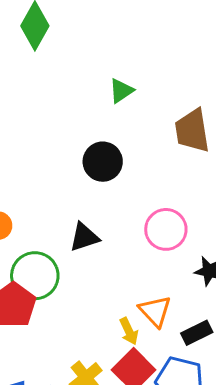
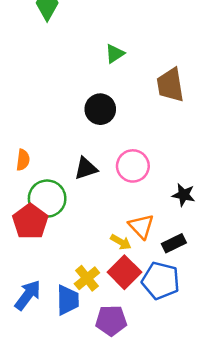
pink circle: (166, 229) -> (133, 166), moved
yellow arrow: (129, 331) -> (121, 242), turned -35

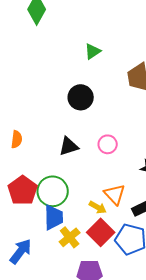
pink circle: (133, 166) -> (108, 144), size x0.7
green circle: (47, 199) -> (53, 191), moved
blue trapezoid: (68, 300) -> (54, 217), moved

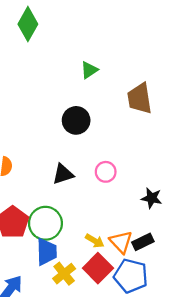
orange triangle: (115, 194) -> (121, 242), moved

